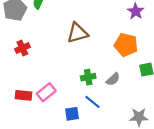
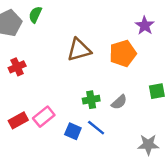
orange pentagon: (126, 45) -> (123, 53), moved, turned -30
red rectangle: (24, 95) -> (18, 120), turned -35
blue square: (72, 114) -> (73, 131), moved, turned 32

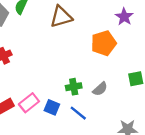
brown triangle: (79, 50) -> (61, 17), moved
blue square: (73, 131) -> (52, 107), moved

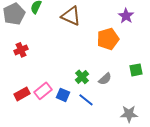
brown triangle: (61, 17) -> (71, 16), turned 40
green cross: (74, 87) -> (82, 77), turned -32

